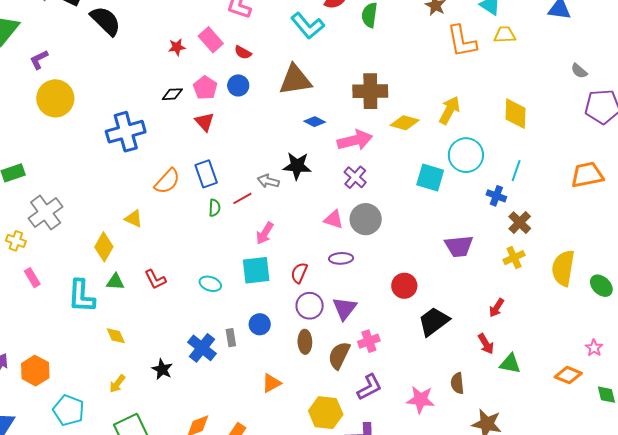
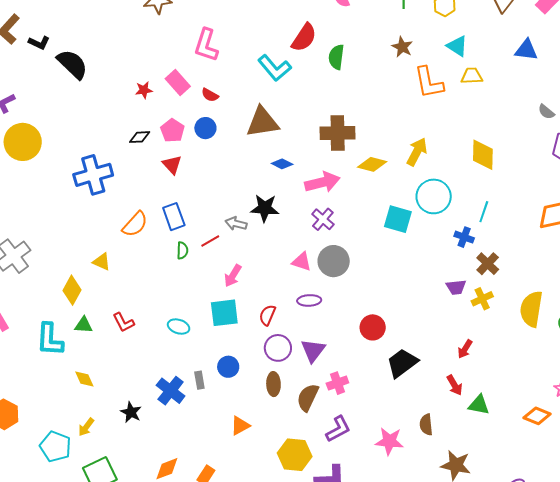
purple trapezoid: (459, 246) -> (456, 287), moved, size x0.7
cyan pentagon: (69, 410) -> (55, 446), moved

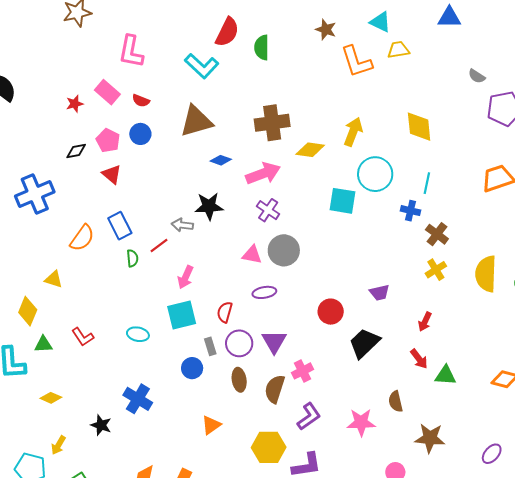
purple trapezoid: (456, 287) -> (379, 293), moved
yellow diamond: (84, 379) -> (51, 398), turned -35
gray rectangle: (199, 380) -> (210, 346), moved

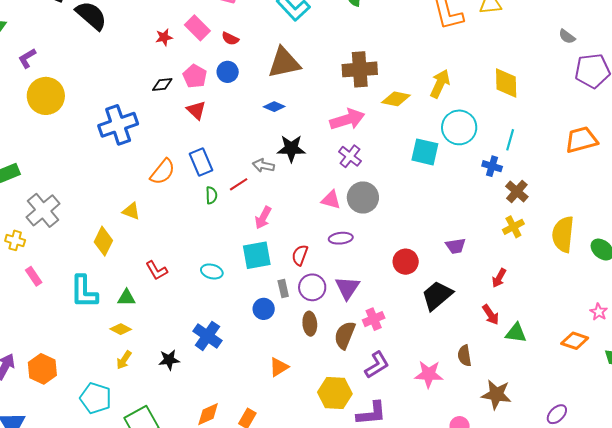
blue diamond: (221, 160) -> (274, 107), moved
green triangle: (43, 344) -> (126, 298), moved
black star: (101, 425) -> (169, 360), turned -30
yellow arrow: (58, 445) -> (124, 360), moved

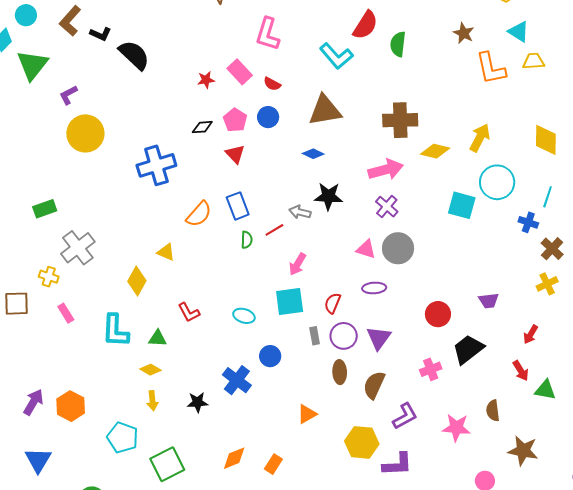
blue circle: (264, 309) -> (270, 356), moved
pink cross: (374, 319) -> (431, 369), moved
yellow arrow: (124, 360) -> (152, 401), turned -42

